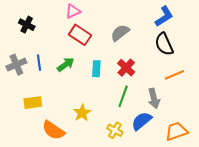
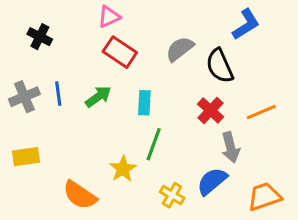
black semicircle: (164, 44) -> (220, 66), moved
red cross: (126, 68) -> (211, 110), moved
green line: (123, 96) -> (154, 144), moved
yellow rectangle: (33, 103) -> (26, 157), moved

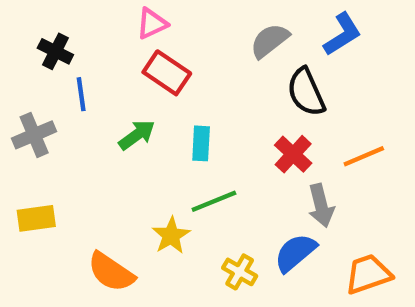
gray semicircle: (180, 49) -> (270, 41), moved
blue line: (58, 94) -> (81, 94), moved
green line: (154, 144) -> (214, 201), turned 48

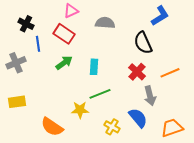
gray semicircle: (270, 41) -> (105, 23), moved, turned 42
red rectangle: (167, 73) -> (64, 34), moved
yellow star: (171, 236) -> (80, 110), turned 30
blue semicircle: (295, 253) -> (138, 118), turned 90

